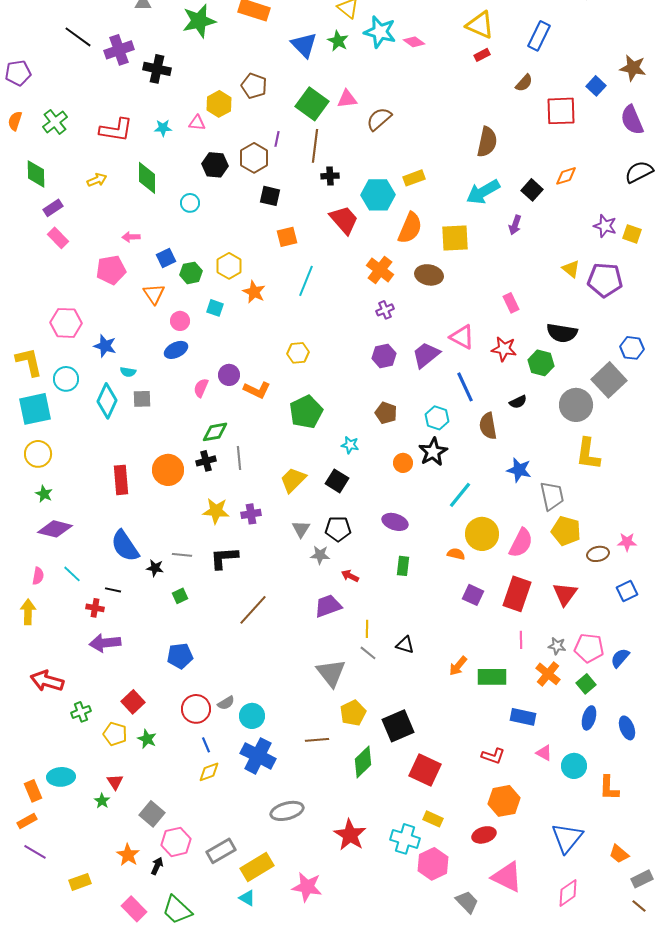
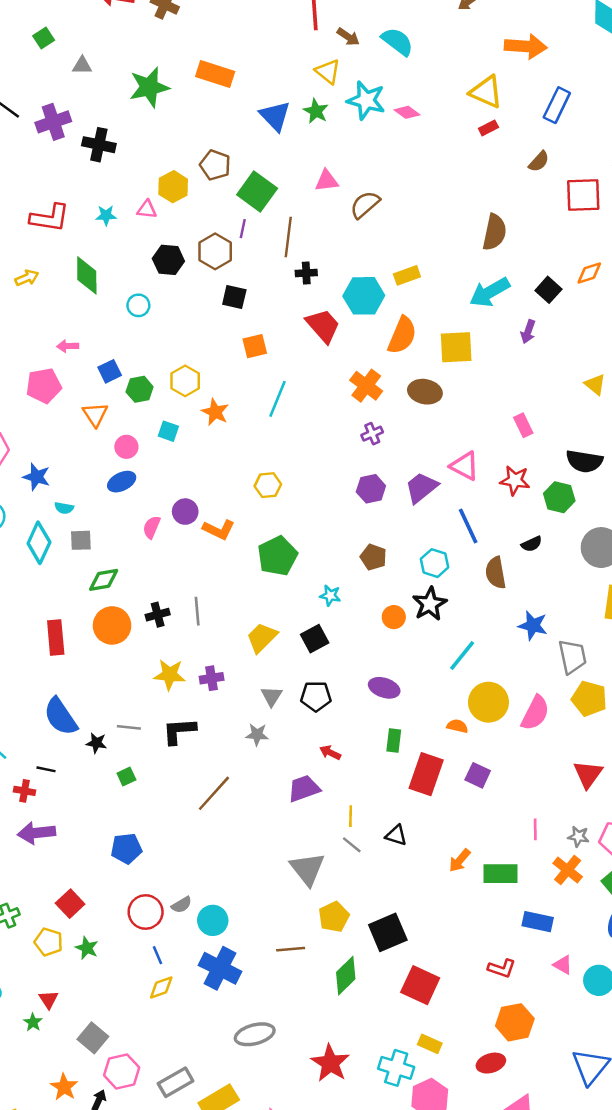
green square: (312, 104) -> (257, 191), moved
green diamond: (215, 432) -> (104, 580), moved
black square: (337, 481) -> (315, 639), turned 30
gray star: (320, 555) -> (257, 735), moved
red rectangle: (517, 594) -> (426, 774), moved

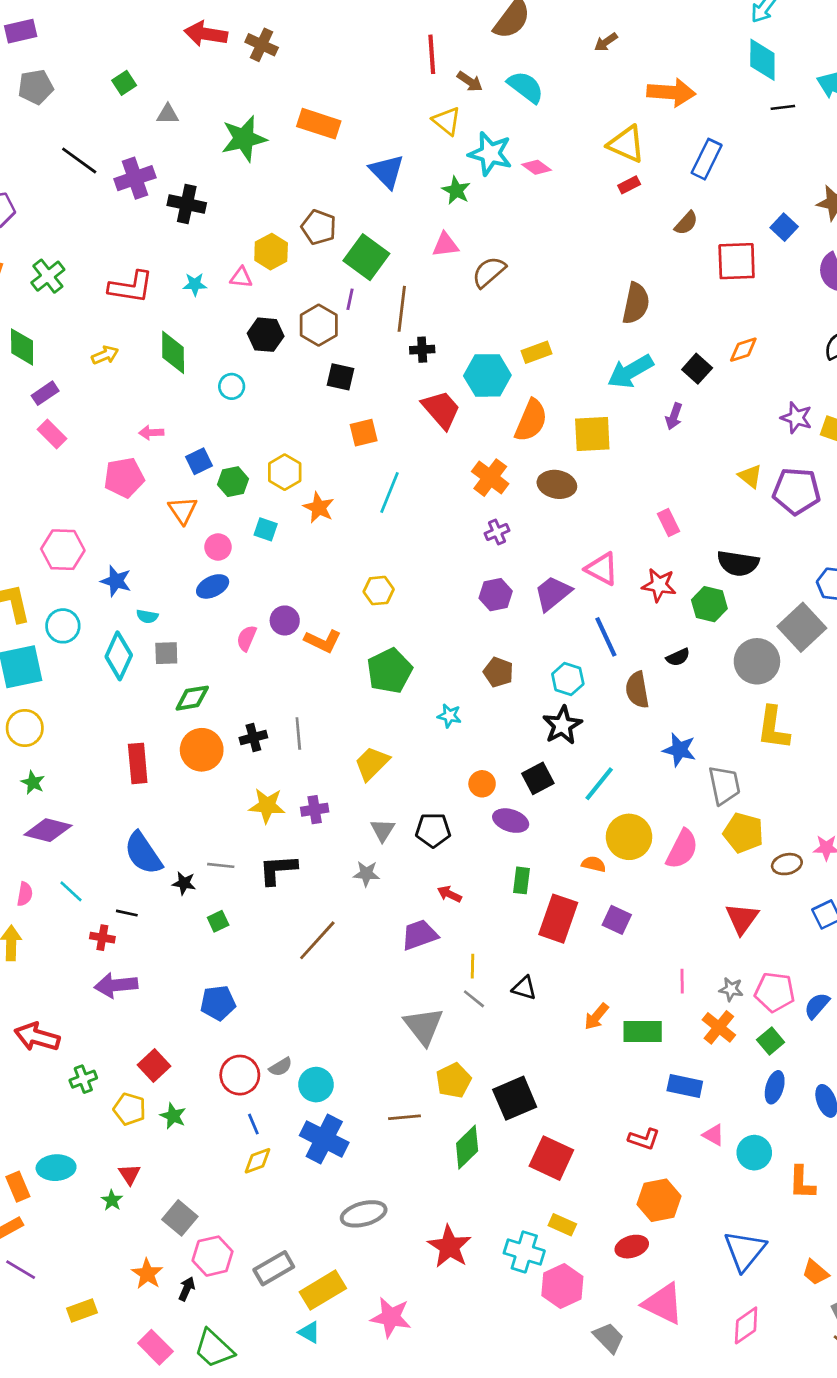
green star: (316, 111) -> (456, 190), moved
orange circle: (394, 617) -> (482, 784), moved
black square: (315, 639) -> (538, 778), moved

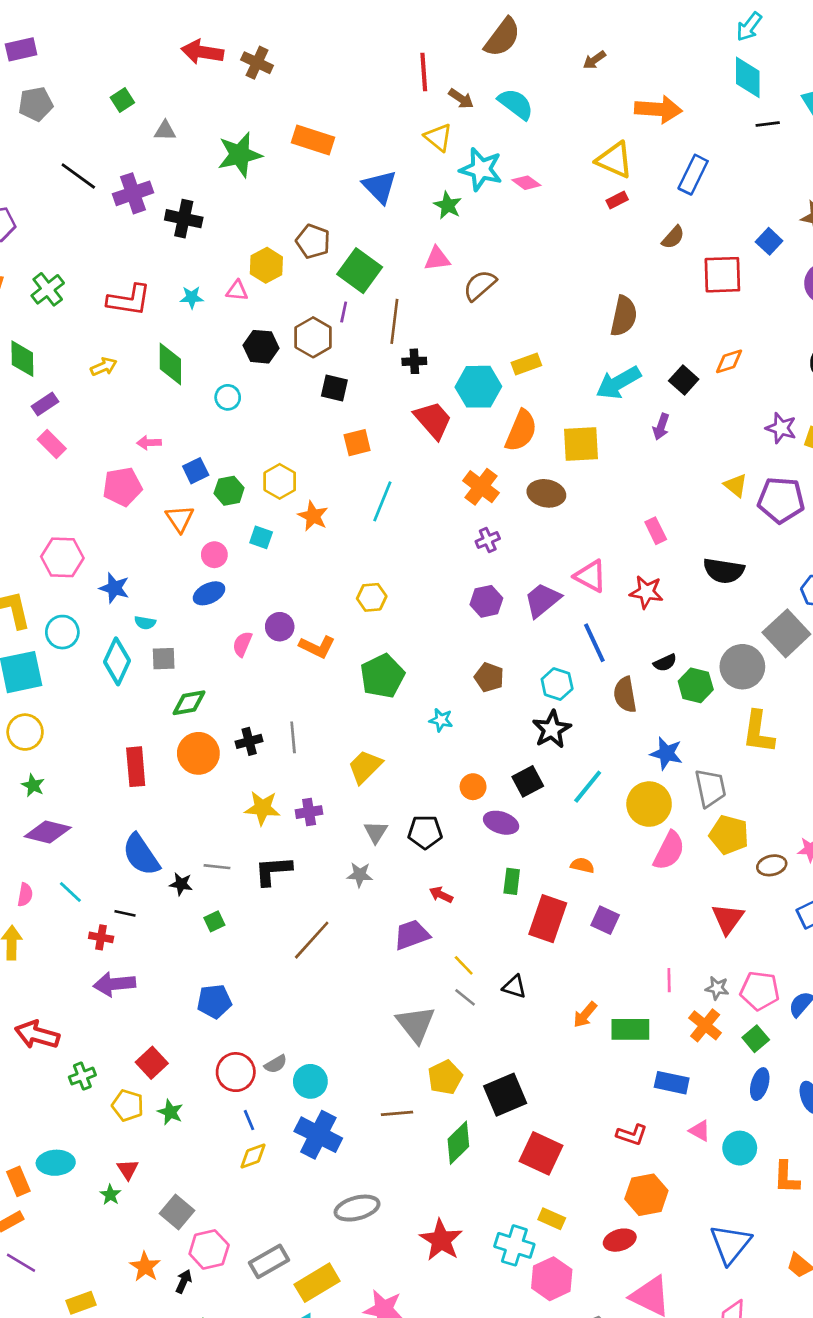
green hexagon: (709, 604) -> (696, 685), moved
yellow circle: (629, 837) -> (649, 804), moved
yellow line: (473, 966) -> (464, 965), turned -45

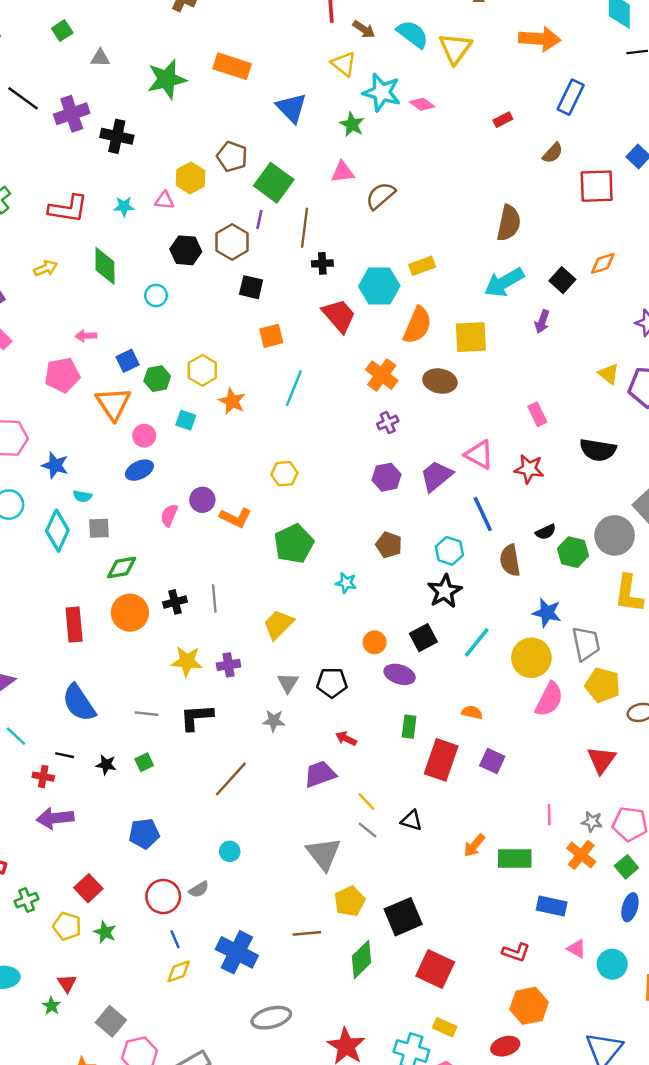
yellow triangle: (614, 160) -> (455, 48), moved, turned 42
orange triangle: (180, 519) -> (113, 404), size x1.4
black star: (181, 884) -> (106, 765), moved
cyan circle: (310, 1081) -> (230, 851), moved, size x0.7

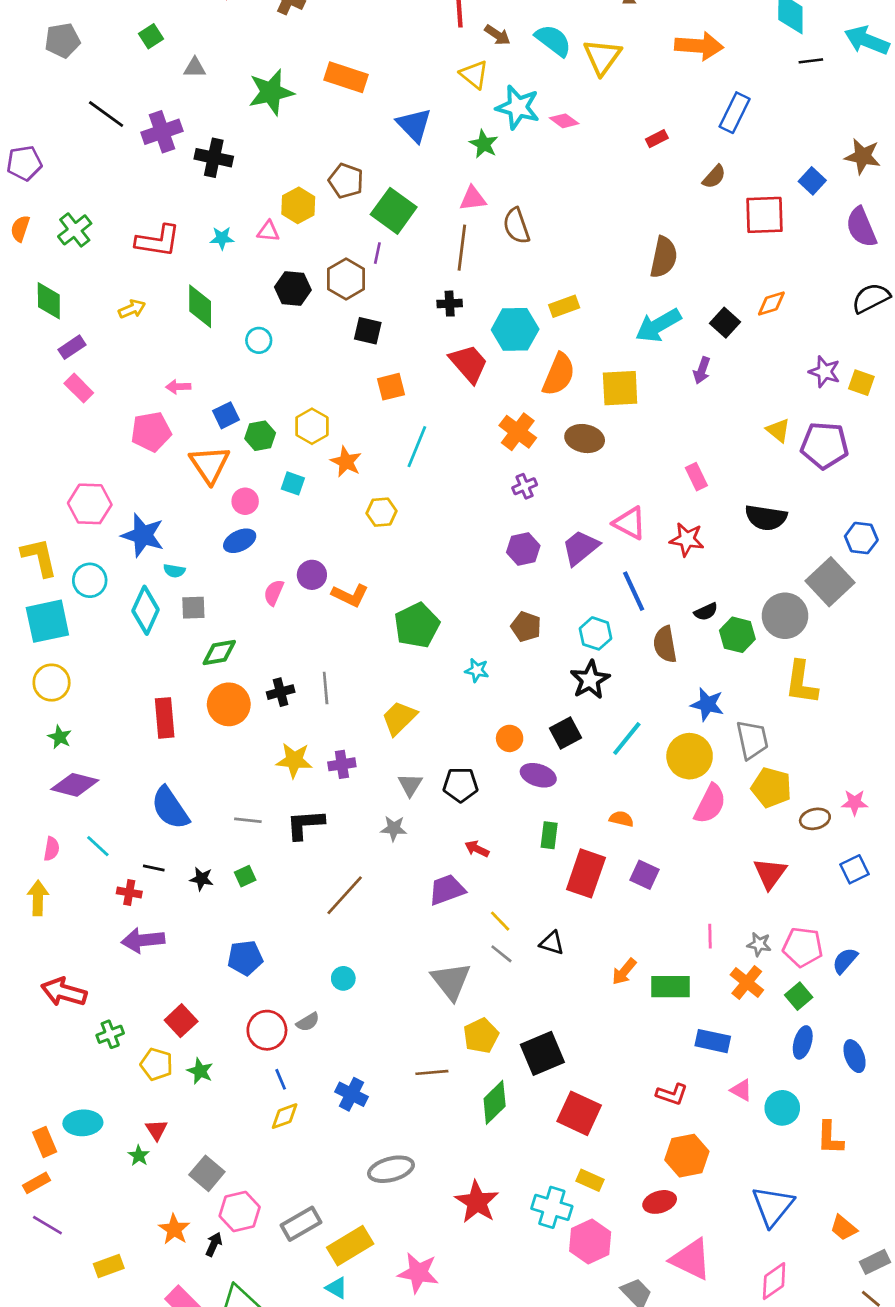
brown semicircle: (381, 196) -> (516, 226), turned -68
brown line: (305, 228) -> (462, 248), moved
blue star: (55, 465) -> (143, 535), size x1.4
yellow hexagon: (284, 474) -> (381, 512), moved
blue cross: (237, 952) -> (351, 1094), size x0.7

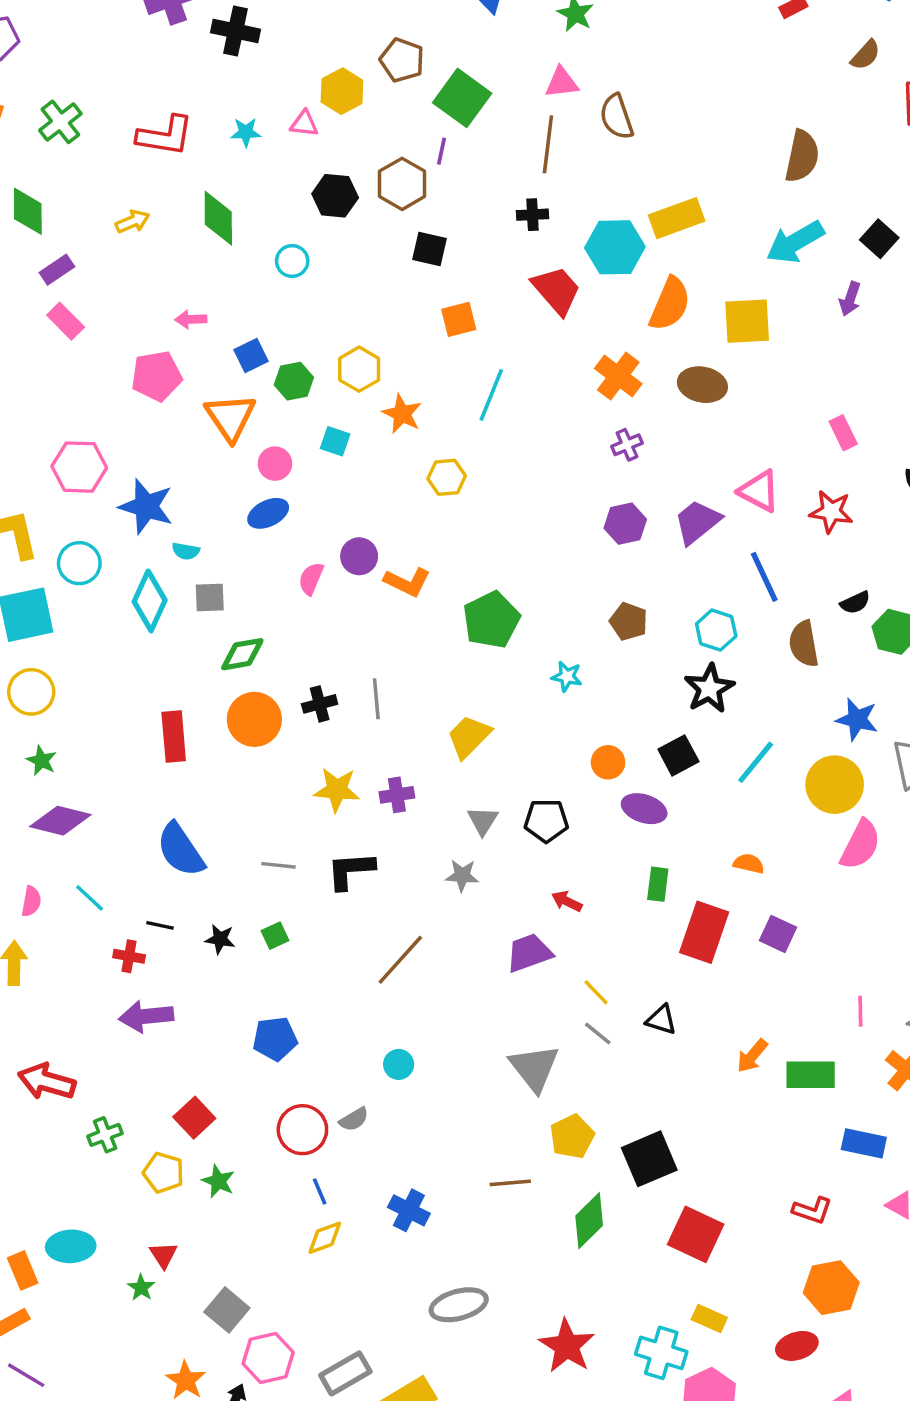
yellow rectangle: (564, 306) -> (677, 218), size x1.4

